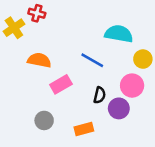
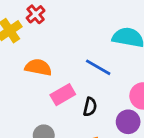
red cross: (37, 13) -> (36, 14), turned 35
black semicircle: (100, 95) -> (90, 107), moved

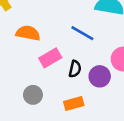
purple circle: (128, 122) -> (100, 76), moved

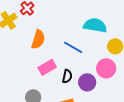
orange semicircle: (28, 33) -> (38, 39), moved, turned 96

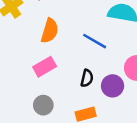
pink rectangle: (47, 67) -> (45, 67), moved

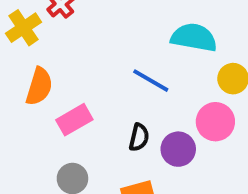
orange semicircle: (50, 31) -> (39, 86), moved

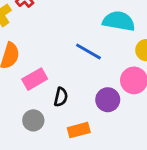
black semicircle: (139, 137) -> (61, 97), moved

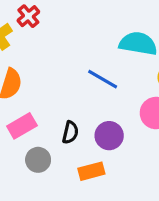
pink rectangle: (35, 79) -> (22, 126), moved
purple circle: (108, 100) -> (109, 136), moved

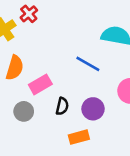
pink rectangle: (22, 126) -> (40, 84), moved
gray circle: (38, 160) -> (24, 111), moved

